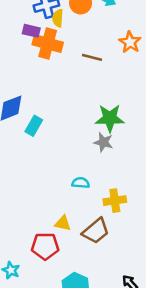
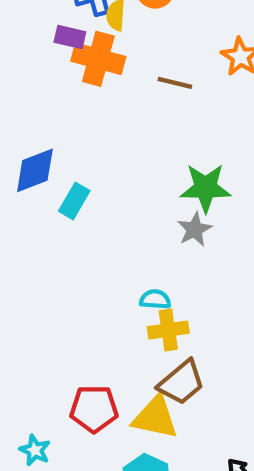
gray star: (103, 142) -> (195, 229), turned 30
yellow cross: (115, 201) -> (168, 330), moved
yellow triangle: (63, 223) -> (155, 417), moved, size x1.6

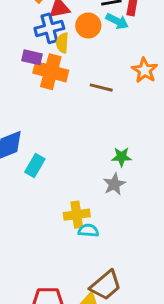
green star: (205, 188) -> (121, 157), size x0.6
yellow cross: (168, 330) -> (77, 215), moved

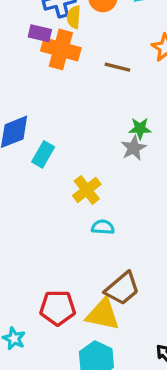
green star: (121, 157) -> (140, 129), moved
gray star: (114, 184) -> (134, 148), moved
yellow cross: (77, 215) -> (87, 190), moved, turned -30

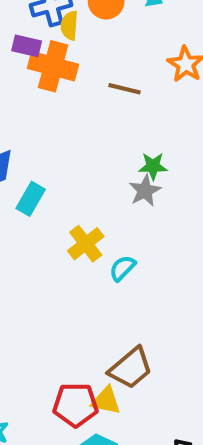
cyan semicircle: (103, 227) -> (122, 268), moved, turned -50
red pentagon: (58, 308) -> (76, 405), moved
yellow triangle: (103, 314) -> (106, 401), size x0.7

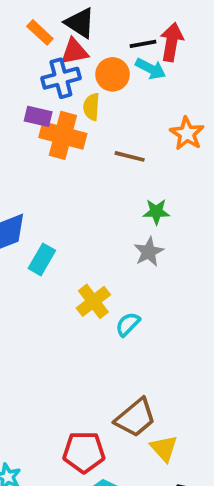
yellow semicircle: (69, 26) -> (91, 107), moved
green star: (153, 166) -> (156, 212), moved
yellow triangle: (106, 401) -> (164, 448), moved, turned 36

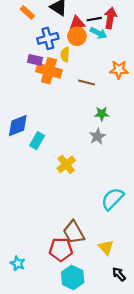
orange rectangle: (40, 32) -> (27, 13), moved
red triangle: (74, 51) -> (77, 23), moved
orange star: (187, 134) -> (119, 70), turned -30
cyan semicircle: (128, 324) -> (112, 199), moved, size x1.6
brown trapezoid: (135, 418) -> (74, 232), moved, turned 100

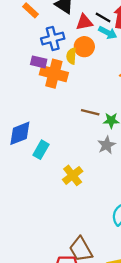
black line: (94, 19) -> (103, 17), turned 40
orange circle: (77, 36) -> (84, 47), moved
brown line: (87, 83) -> (90, 112), moved

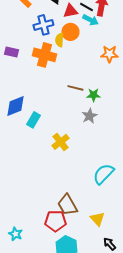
purple rectangle: (39, 62) -> (11, 52), moved

